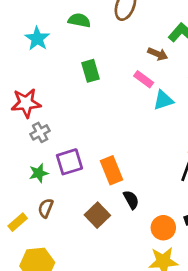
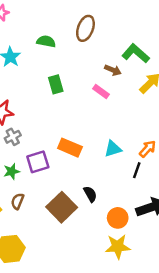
cyan triangle: (163, 100) -> (113, 149), moved
orange rectangle: (111, 170) -> (70, 148), moved, turned -45
brown square: (97, 215) -> (62, 207), size x1.4

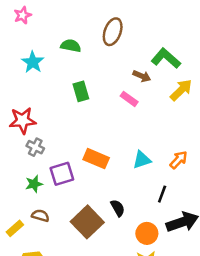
gray cross: (13, 137) -> (35, 147), turned -35
black line: (137, 170) -> (162, 194), moved
brown semicircle: (18, 201) -> (40, 216), turned 84

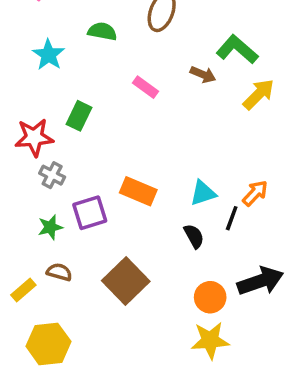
green rectangle: (81, 91) -> (79, 116), moved, turned 42
pink rectangle: (129, 99) -> (145, 87), moved
black line: (162, 194) -> (232, 218), moved
black semicircle: (118, 208) -> (194, 236), moved

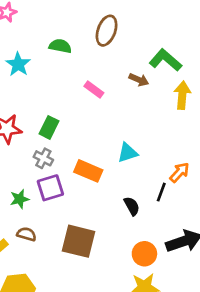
yellow arrow: (259, 94) -> (182, 95), turned -40
green rectangle: (79, 116) -> (49, 127), moved
gray cross: (52, 175) -> (43, 158), moved
cyan triangle: (203, 193) -> (128, 153), moved
brown square: (126, 281) -> (78, 241), turned -32

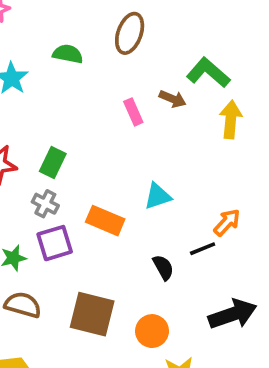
pink rectangle: (94, 90) -> (133, 112), moved, turned 30
black line: (161, 192) -> (203, 249), turned 48
brown semicircle: (27, 234) -> (23, 305), size x1.4
orange circle: (144, 254) -> (152, 331), moved

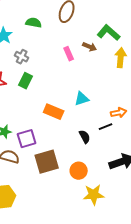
gray cross: (45, 204) -> (22, 57), moved
orange arrow: (227, 222) -> (119, 113), turned 35
purple square: (55, 243) -> (27, 139), moved
brown square: (92, 314) -> (47, 162), turned -30

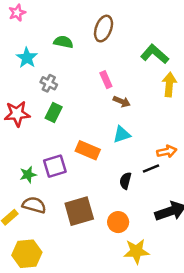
brown arrow: (90, 47) -> (122, 102), moved
black semicircle: (85, 137) -> (125, 181), turned -136
purple square: (27, 139) -> (55, 166), moved

